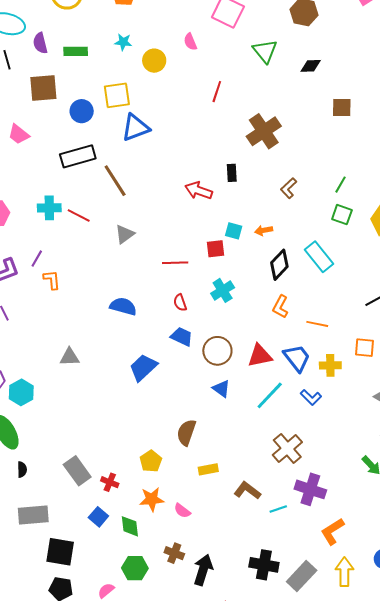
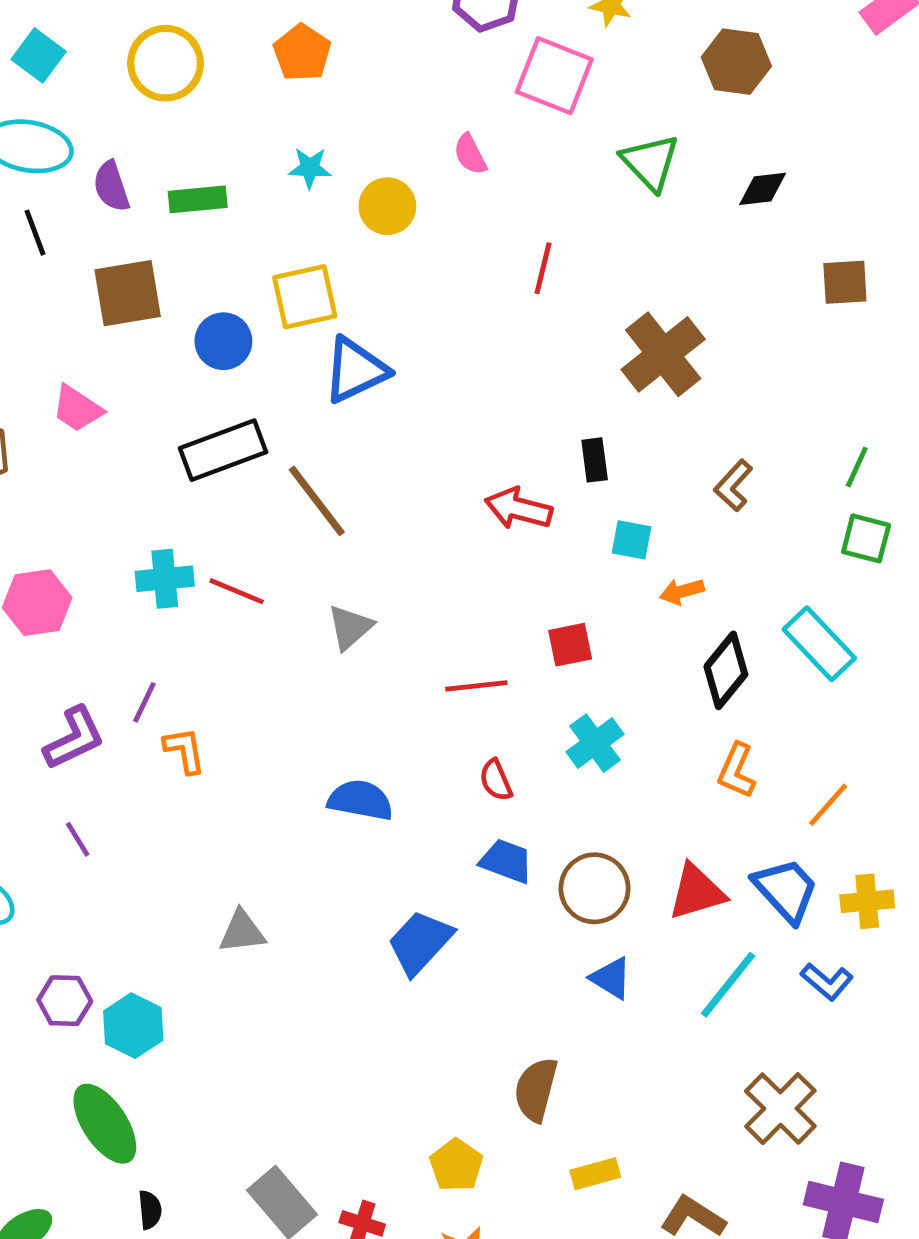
cyan square: (234, 231) -> (632, 540), moved
orange line: (317, 324) -> (828, 805), turned -55

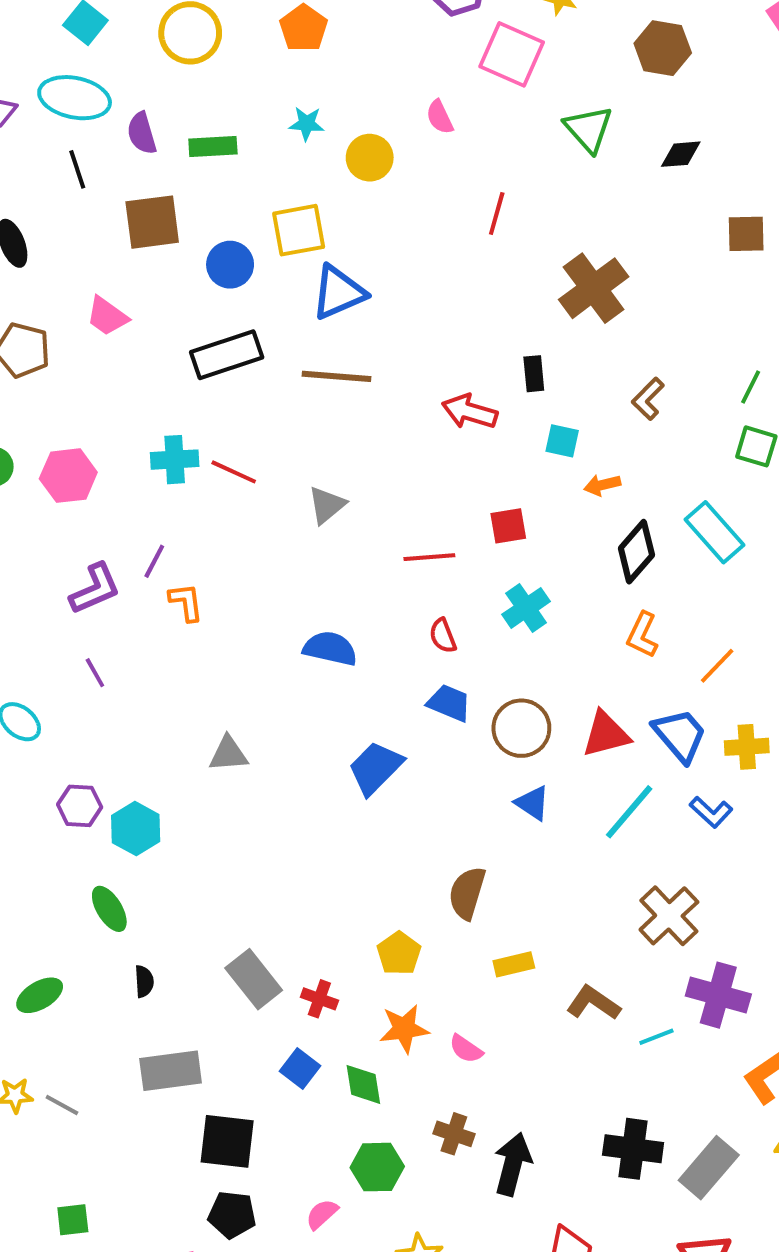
brown line: (317, 501) -> (336, 376), moved, turned -50
green ellipse: (105, 1124) -> (109, 909), size x0.7

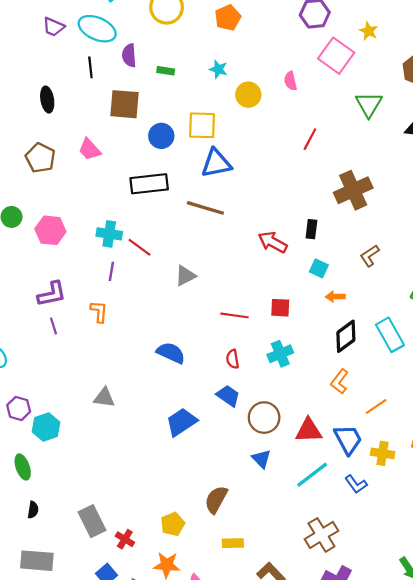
green rectangle: (213, 146) -> (166, 71), size x0.7
purple line: (154, 561) -> (111, 271), moved, turned -30
purple line: (95, 673) -> (53, 326), moved

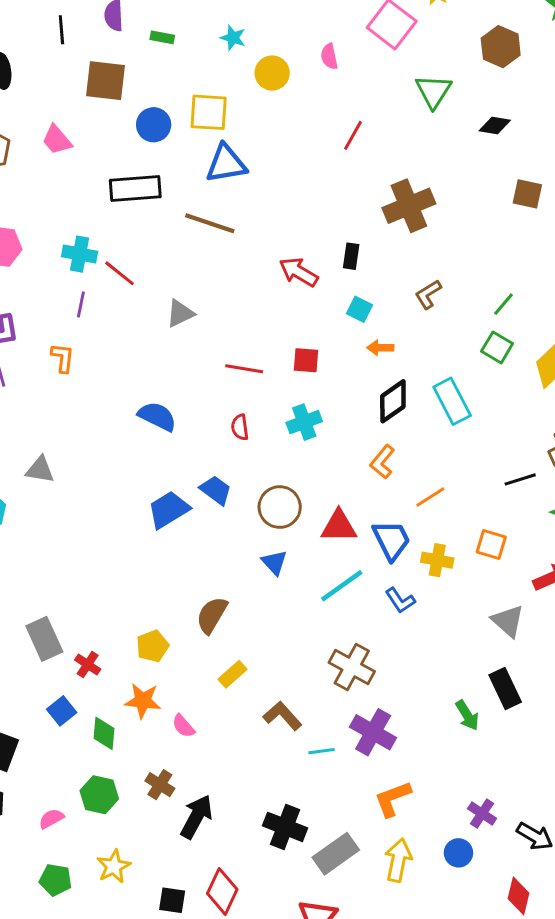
blue trapezoid: (228, 396) -> (216, 490), moved
gray triangle: (104, 398) -> (40, 470), moved
brown cross: (321, 535) -> (352, 667), turned -32
yellow rectangle: (233, 543) -> (232, 674), turned -42

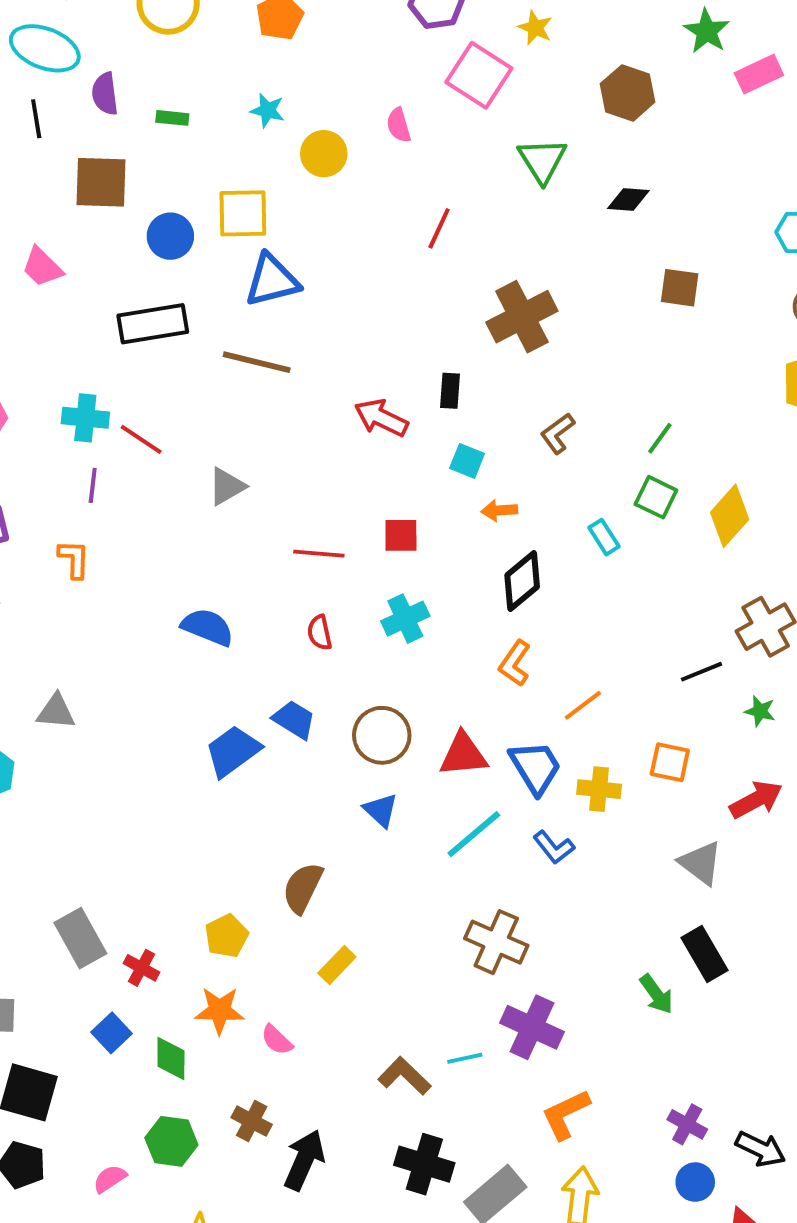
cyan rectangle: (452, 401) -> (604, 537), moved, size x0.6
brown L-shape: (282, 716) -> (404, 1076), moved
blue circle: (458, 853) -> (695, 1182), moved

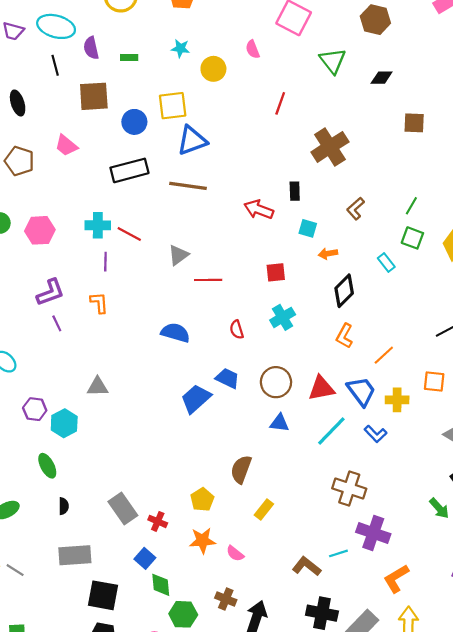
red line: (319, 554) -> (208, 280), moved
blue triangle: (381, 810) -> (279, 423), turned -30
green diamond: (171, 1059) -> (161, 585), moved

